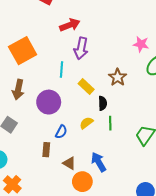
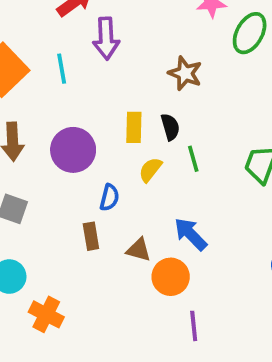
cyan line: (62, 70) -> (62, 69), moved
yellow rectangle: (86, 86) -> (134, 127), moved, turned 63

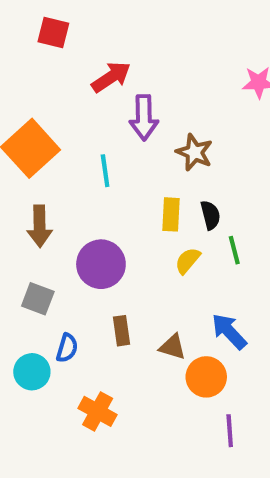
cyan line: (62, 69) -> (105, 171), moved
brown star: (185, 73) -> (194, 152), moved
purple circle: (73, 150) -> (101, 264), moved
blue semicircle: (109, 197) -> (67, 348), moved
orange cross: (46, 314) -> (98, 411), moved

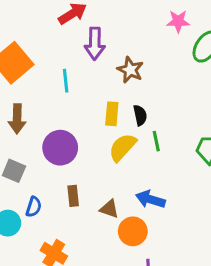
yellow semicircle: (188, 261) -> (122, 147), size x1.5
blue arrow: (229, 331) -> (150, 199), turned -32

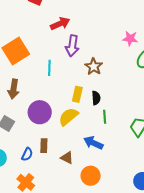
yellow semicircle: (122, 147) -> (68, 117), moved
blue arrow: (150, 199) -> (93, 143), moved
blue semicircle: (34, 207) -> (27, 154), moved
orange circle: (133, 231) -> (91, 176), moved

